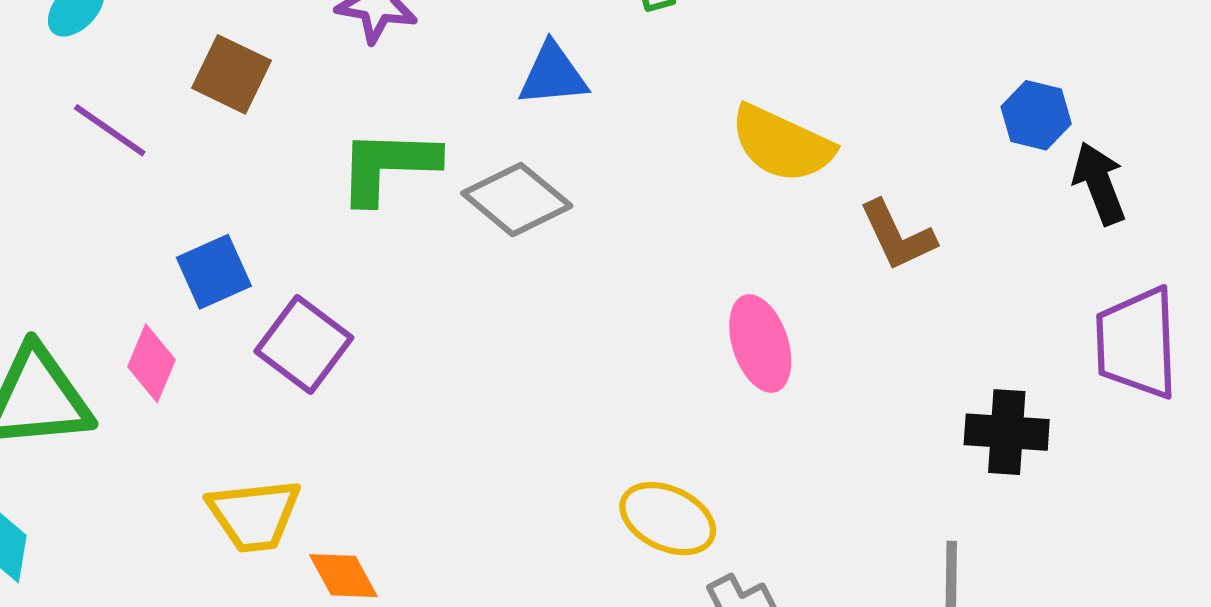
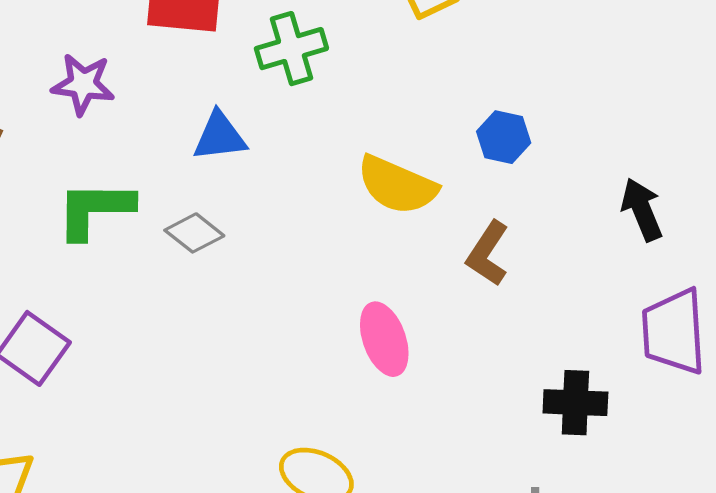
blue hexagon: (1036, 115) -> (504, 137), moved
gray diamond: (517, 200) -> (194, 233), size x0.7
brown L-shape: (897, 236) -> (488, 254), turned 60

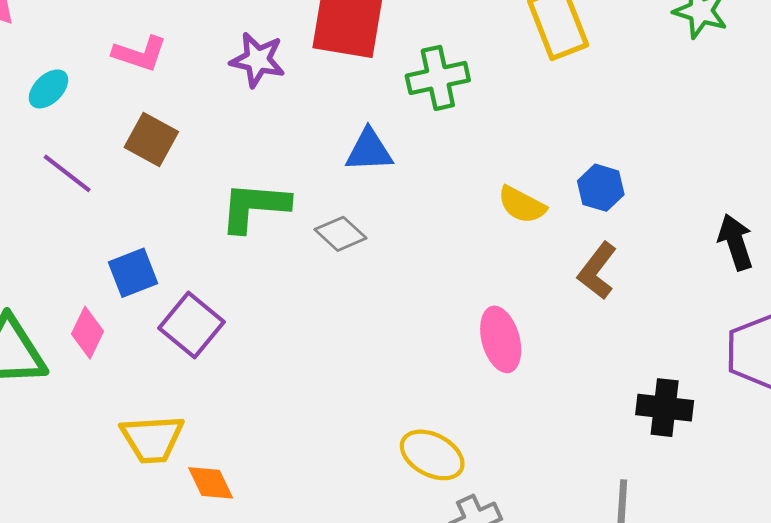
purple star: (83, 84) -> (258, 60), moved
blue hexagon: (504, 137) -> (601, 188), moved
yellow semicircle: (397, 185) -> (522, 205), size x0.7

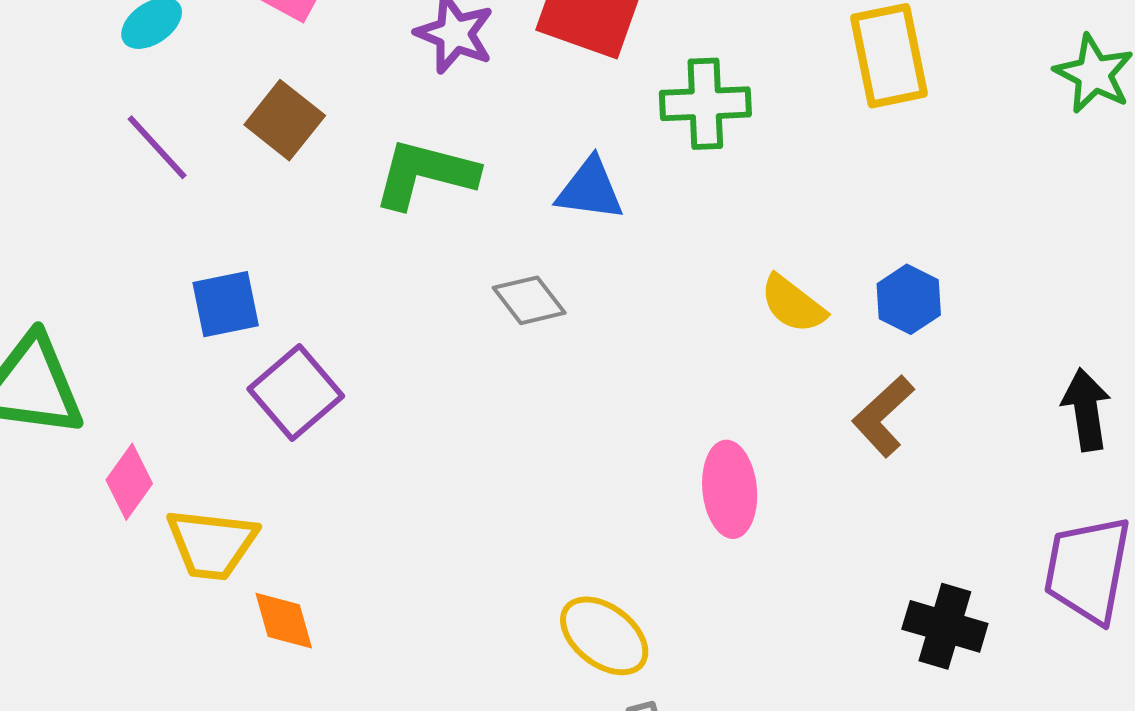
green L-shape: (254, 207) -> (425, 174), moved
pink diamond: (88, 333) -> (129, 482), moved

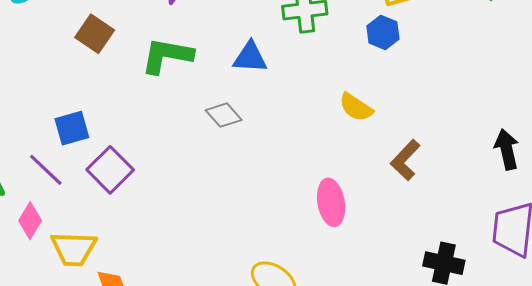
purple line: (157, 147) -> (46, 170), moved
blue hexagon: (909, 299) -> (383, 32), moved

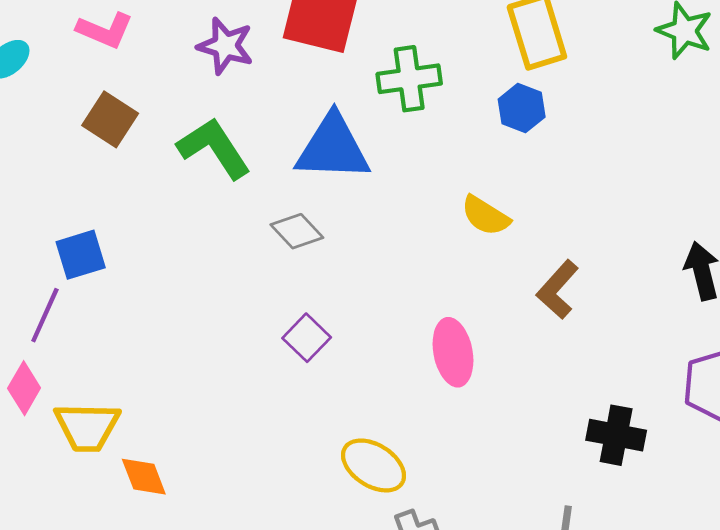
green L-shape: (167, 56) -> (214, 148), turned 48
blue triangle: (250, 57) -> (333, 148), size x1.5
purple line: (46, 170) -> (45, 315), turned 72
purple square: (110, 170) -> (307, 338), moved, size x0.7

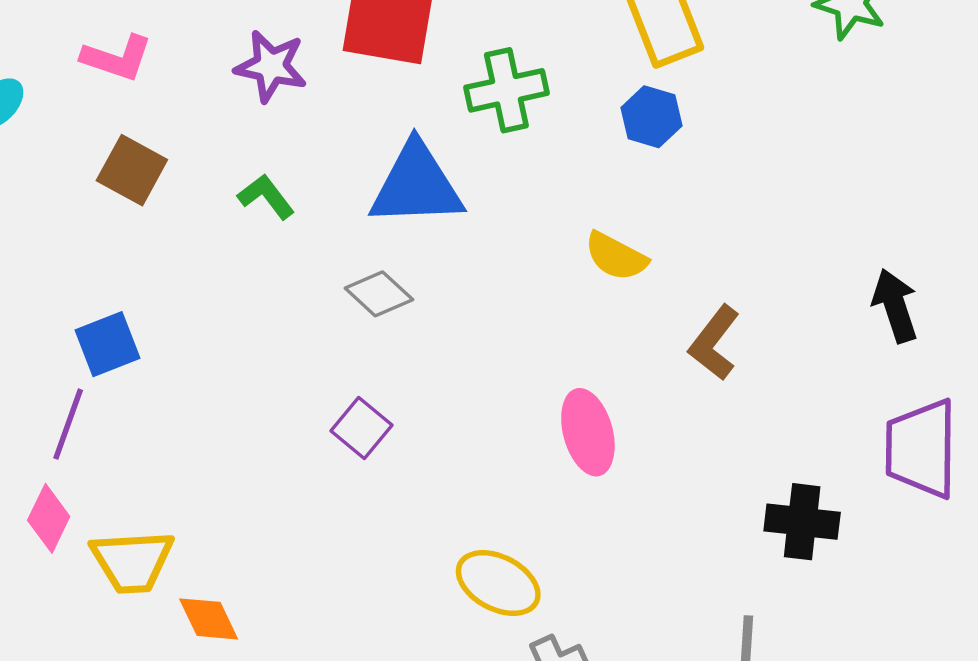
green L-shape: (214, 148) -> (266, 197), size x0.6
purple square: (307, 338) -> (362, 428), moved

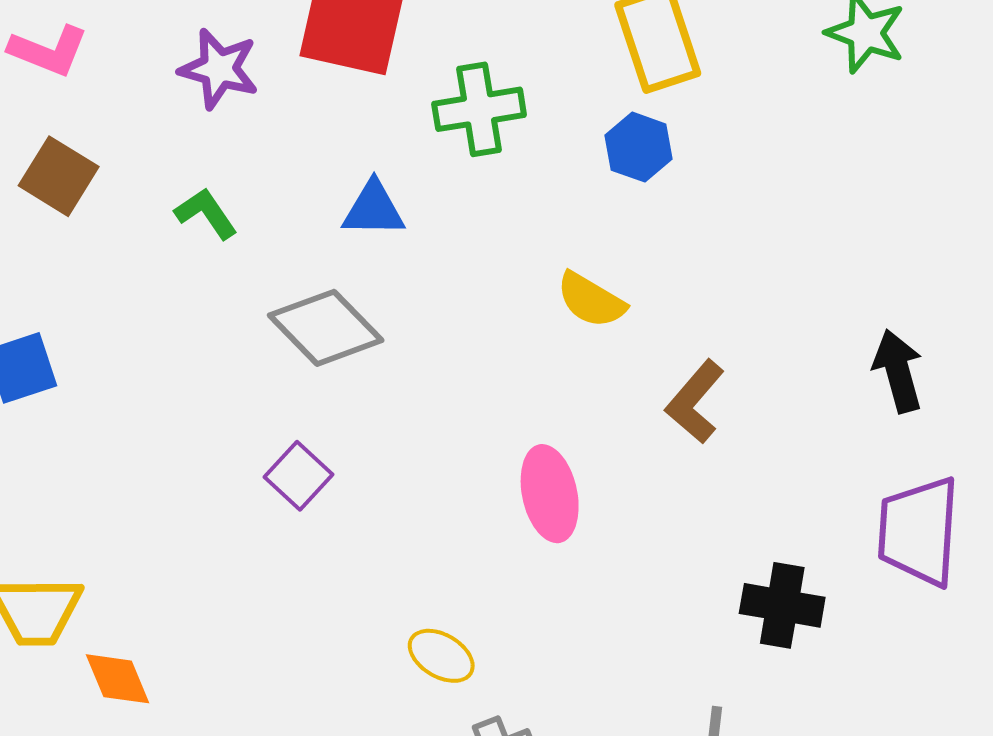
blue triangle: (416, 185) -> (374, 209), size x0.6
gray diamond: (379, 294) -> (326, 328), size x1.5
yellow ellipse: (498, 583) -> (441, 656), size x0.7

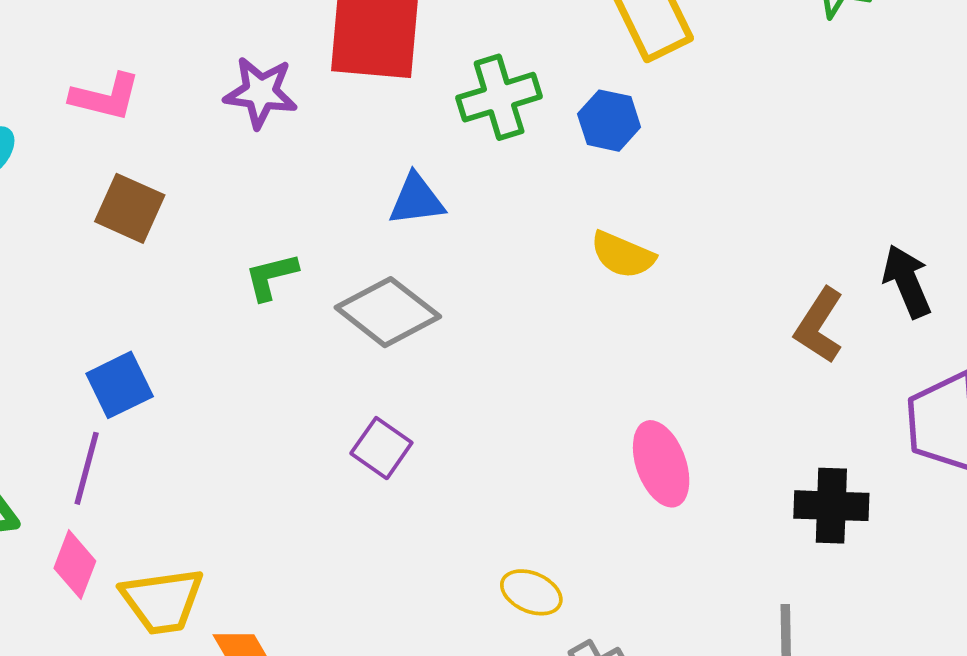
blue hexagon: (639, 147) -> (609, 121), moved
green L-shape: (206, 213) -> (271, 276), moved, turned -62
brown L-shape: (695, 402) -> (819, 326), moved
pink ellipse: (550, 494) -> (661, 464), moved

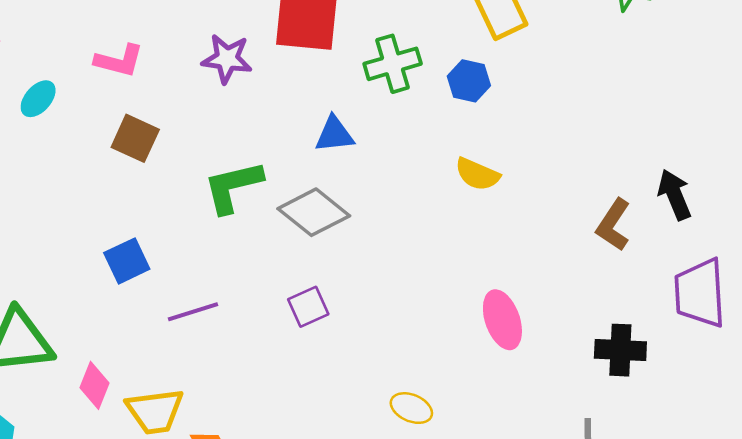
green L-shape: (271, 276) -> (233, 187), size x1.6
purple square: (381, 448) -> (308, 307), turned 30
purple line: (87, 468) -> (193, 312), moved, turned 57

